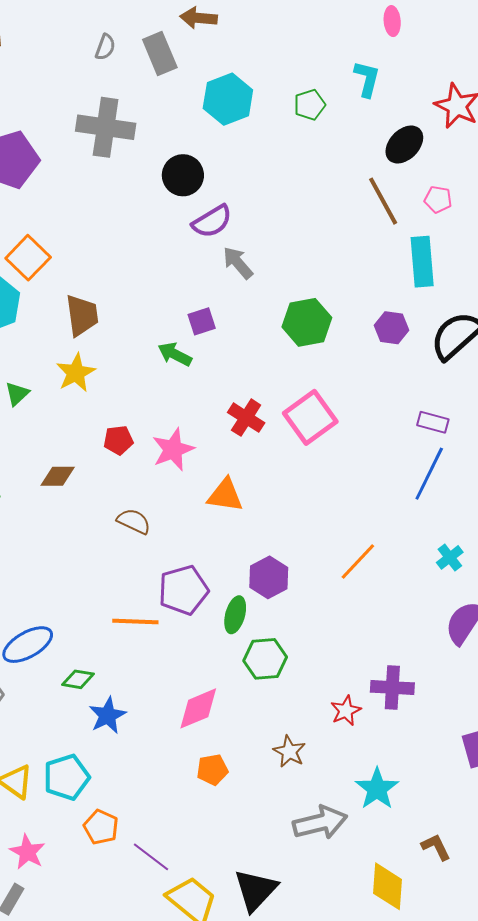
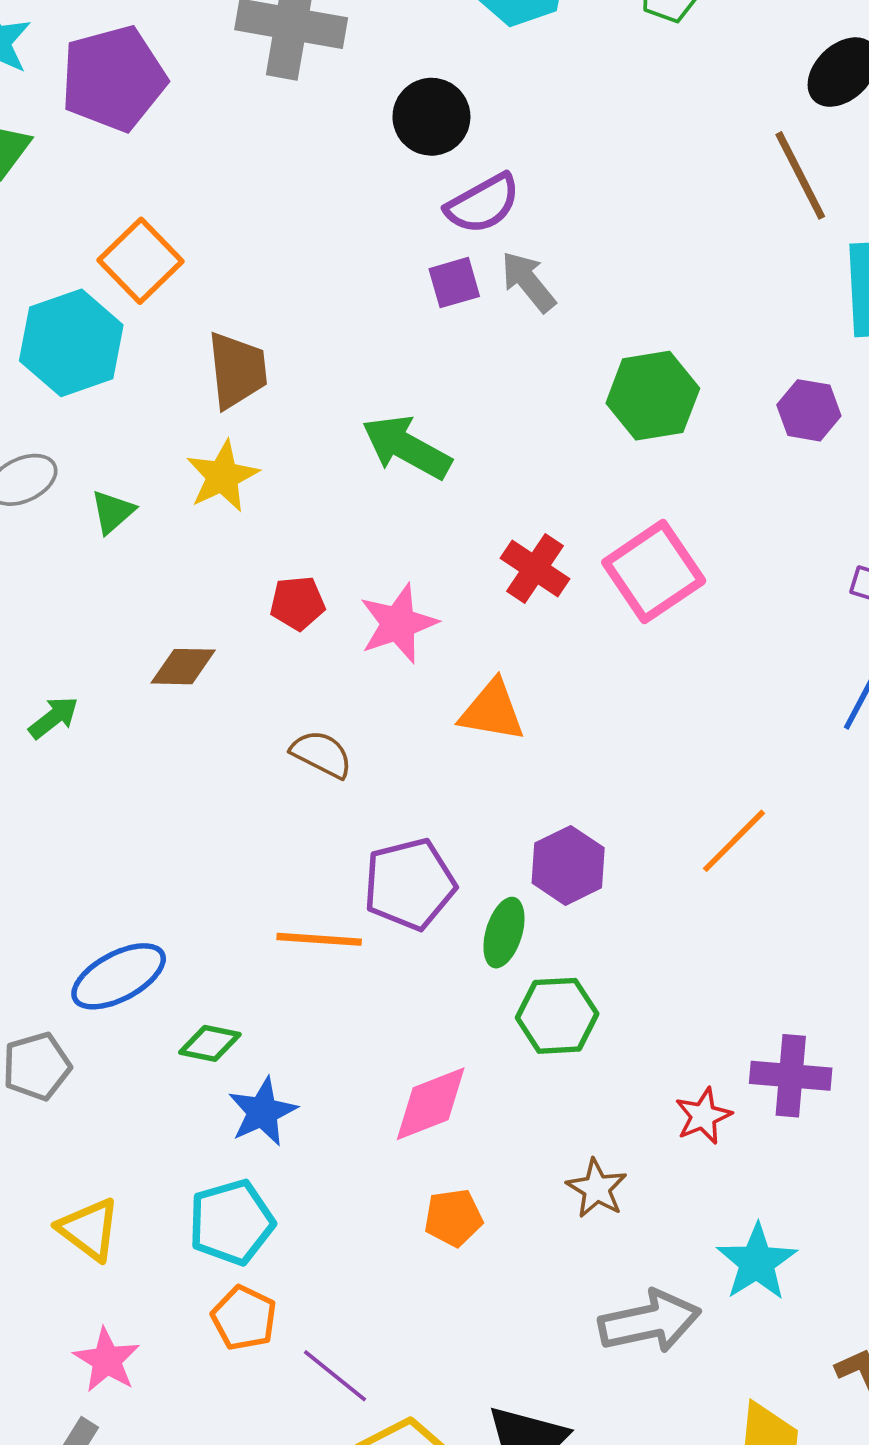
purple square: (202, 321) -> (454, 283), moved
green arrow: (175, 354) -> (407, 447), size x1.4
cyan pentagon: (67, 777) -> (231, 1222), moved

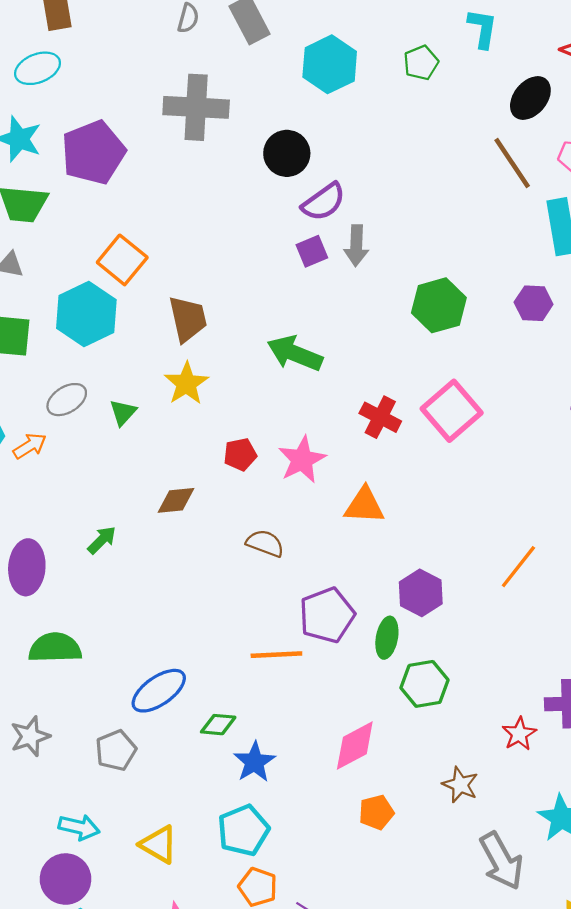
gray arrow: (528, 282) -> (356, 246), turned -132
gray arrow: (650, 1322) -> (501, 861), turned 80

